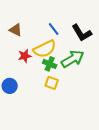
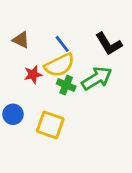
blue line: (54, 29) -> (62, 44), moved
yellow square: (52, 83) -> (50, 125), moved, size x1.5

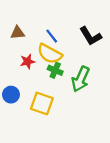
brown triangle: (21, 40) -> (18, 33), turned -32
yellow semicircle: (60, 65) -> (50, 54), turned 55
green arrow: (97, 78) -> (81, 79), moved, turned 145

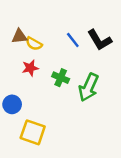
blue line: (52, 36) -> (73, 40), moved
yellow semicircle: (50, 54) -> (34, 44), moved, size x0.6
yellow square: (42, 103) -> (33, 132), moved

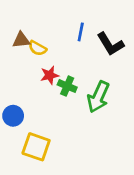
blue line: (73, 40) -> (81, 32), moved, turned 49
red star: (30, 68) -> (50, 75), moved

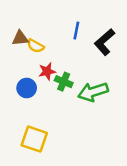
black L-shape: (110, 44) -> (105, 42), turned 80
green arrow: (98, 97) -> (93, 92), turned 48
blue circle: (13, 116) -> (27, 88), moved

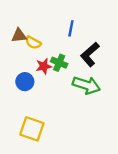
black L-shape: (105, 42) -> (90, 54), moved
green cross: (64, 82) -> (59, 63), moved
green arrow: (93, 92) -> (86, 85), turned -144

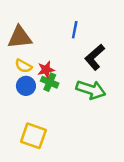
brown triangle: (19, 35) -> (20, 37), size x1.5
yellow semicircle: (33, 43) -> (23, 66), moved
green cross: (59, 63) -> (50, 82), moved

